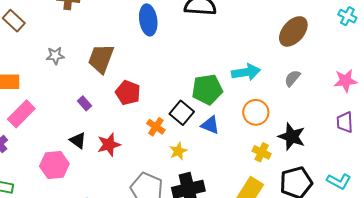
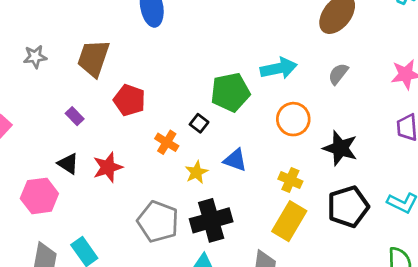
black square: (182, 113) -> (199, 123), size x0.6
blue triangle: (210, 125) -> (235, 160), moved
yellow cross: (262, 152) -> (290, 180), moved

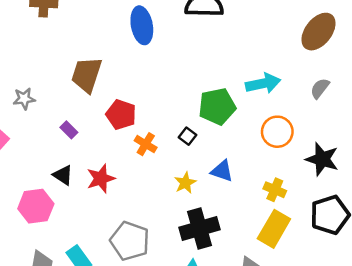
gray star: (35, 57) -> (24, 99), moved
orange cross: (167, 142) -> (146, 144), moved
gray pentagon: (158, 222) -> (130, 241), moved

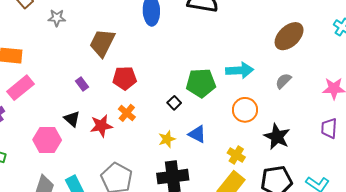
gray star: (24, 99) -> (57, 18), moved
red pentagon: (121, 115) -> (125, 78), turned -30
orange cross: (146, 144) -> (127, 113), moved

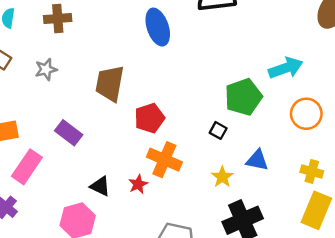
purple rectangle: (82, 84) -> (69, 133), moved, size x1.5
orange cross: (127, 113) -> (164, 160), size x1.5
red star: (101, 126) -> (138, 184), size x0.7

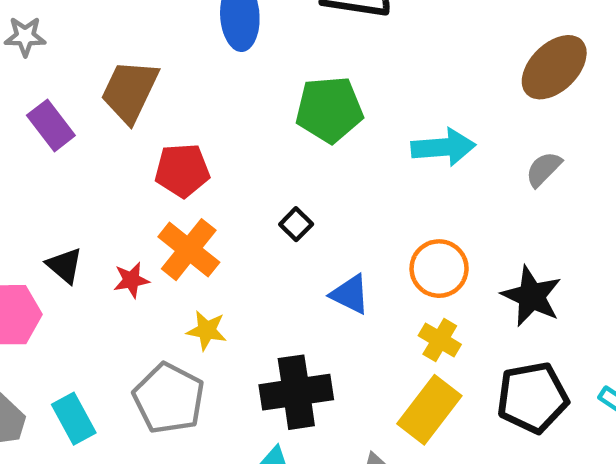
green pentagon: (243, 97) -> (329, 110), moved
orange circle: (306, 114) -> (439, 269), moved
purple rectangle: (69, 133) -> (51, 125), moved
yellow star: (222, 177) -> (207, 330), moved, turned 30

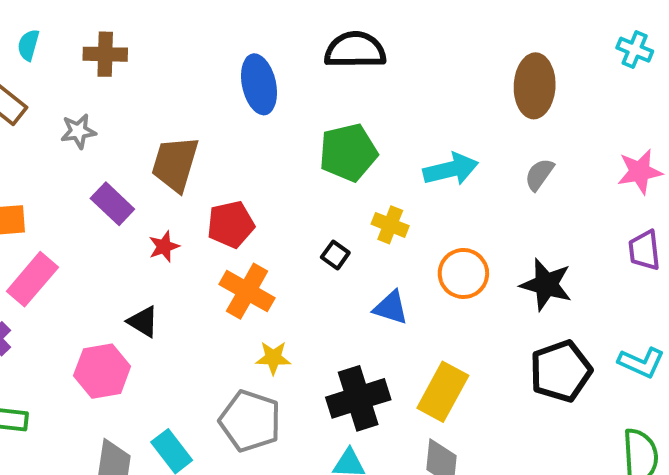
brown ellipse: (554, 67) -> (535, 86), turned -34
red star: (131, 280) -> (164, 247), moved
yellow cross: (440, 340) -> (390, 225), moved
yellow rectangle: (429, 410) -> (443, 392), moved

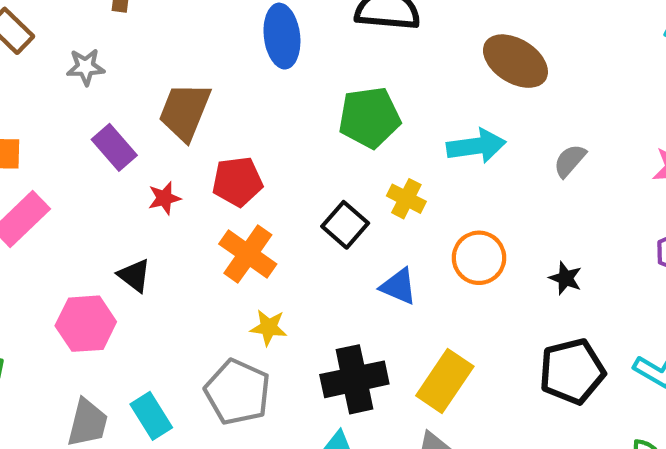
brown ellipse: (535, 86) -> (515, 61), moved, turned -66
black square: (335, 255) -> (345, 225), size x1.5
black star: (546, 285) -> (566, 278), size x0.6

